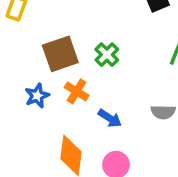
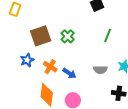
orange cross: (77, 91) -> (50, 67), moved

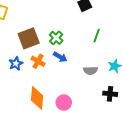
orange cross: (50, 67) -> (38, 61), moved
blue arrow: (69, 73) -> (60, 57), moved

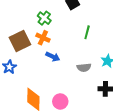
green cross: (56, 38) -> (44, 18), moved
orange cross: (38, 61) -> (43, 38), moved

